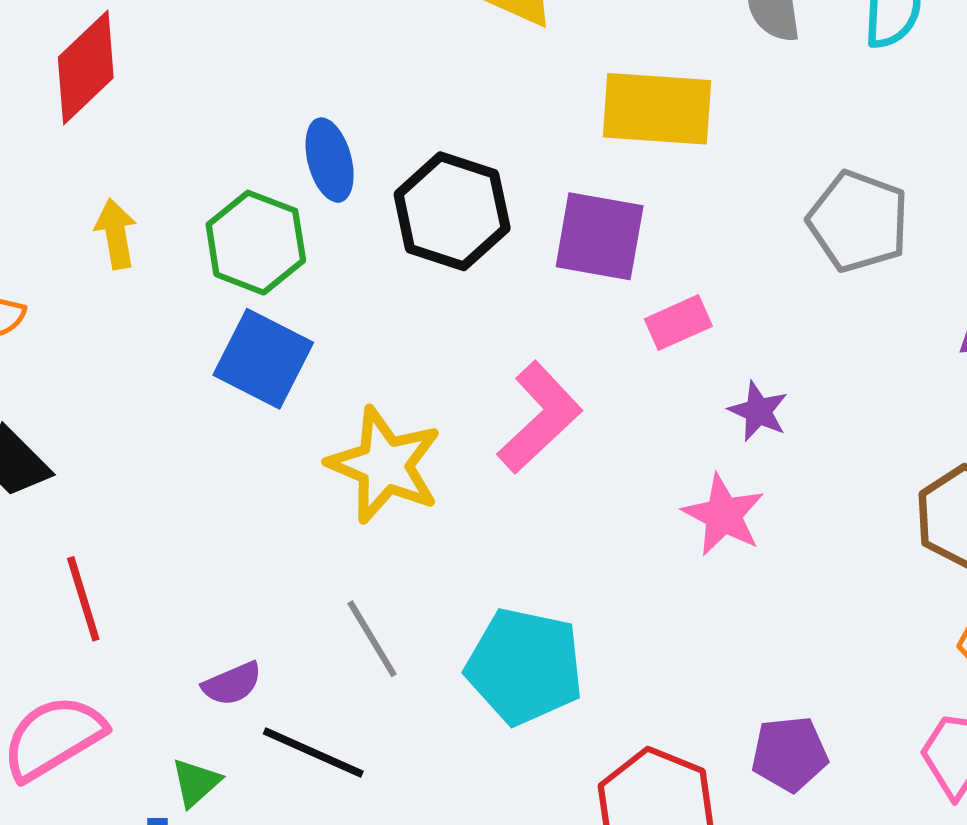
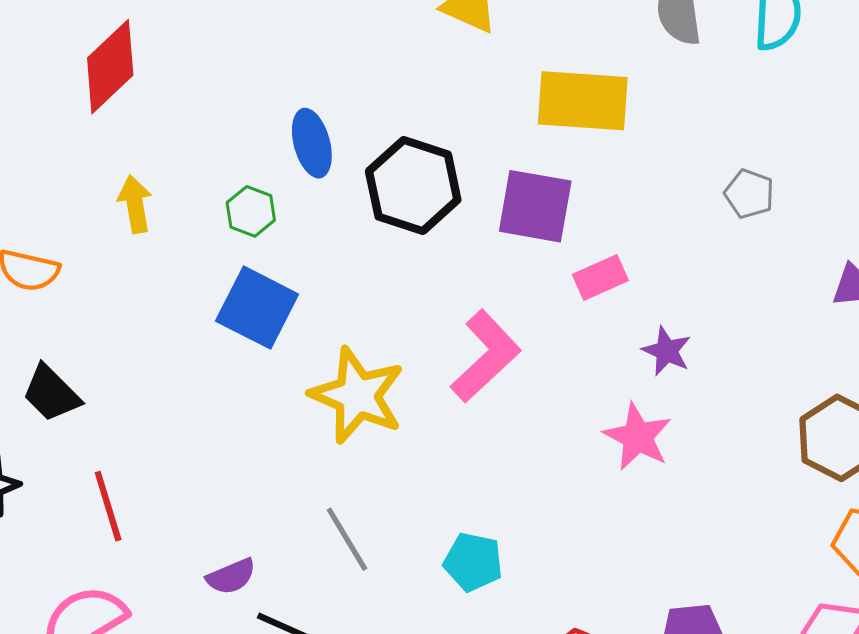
gray pentagon: (858, 221) -> (749, 194), size x0.6
green hexagon: (256, 243) -> (251, 211), size x0.6
cyan pentagon: (525, 666) -> (473, 562), size x0.6

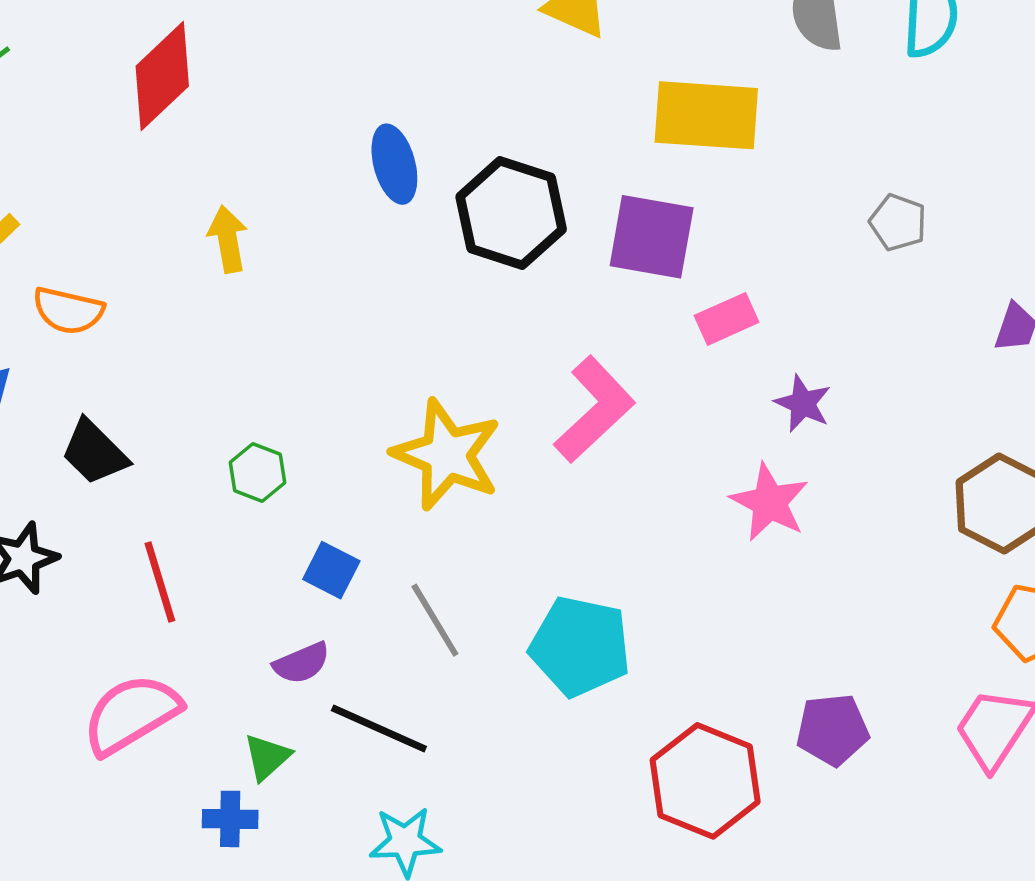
yellow arrow: (135, 204) -> (228, 239), moved
green hexagon: (251, 211) -> (257, 473), moved
blue square: (257, 308) -> (331, 570), moved, size x0.6
cyan pentagon: (473, 562) -> (580, 646), size x1.5

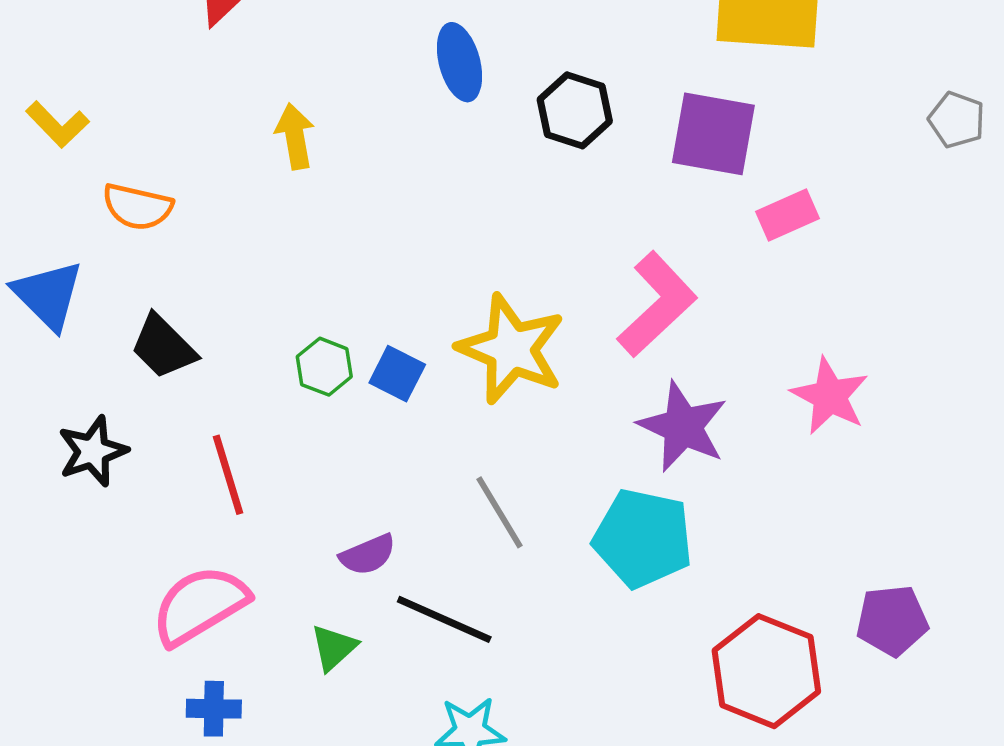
black hexagon: (511, 213) -> (575, 110), size x0.7
purple star: (803, 403) -> (683, 427), moved, size x1.6
blue square: (331, 570) -> (397, 374), moved
blue cross: (230, 819) -> (214, 709), moved

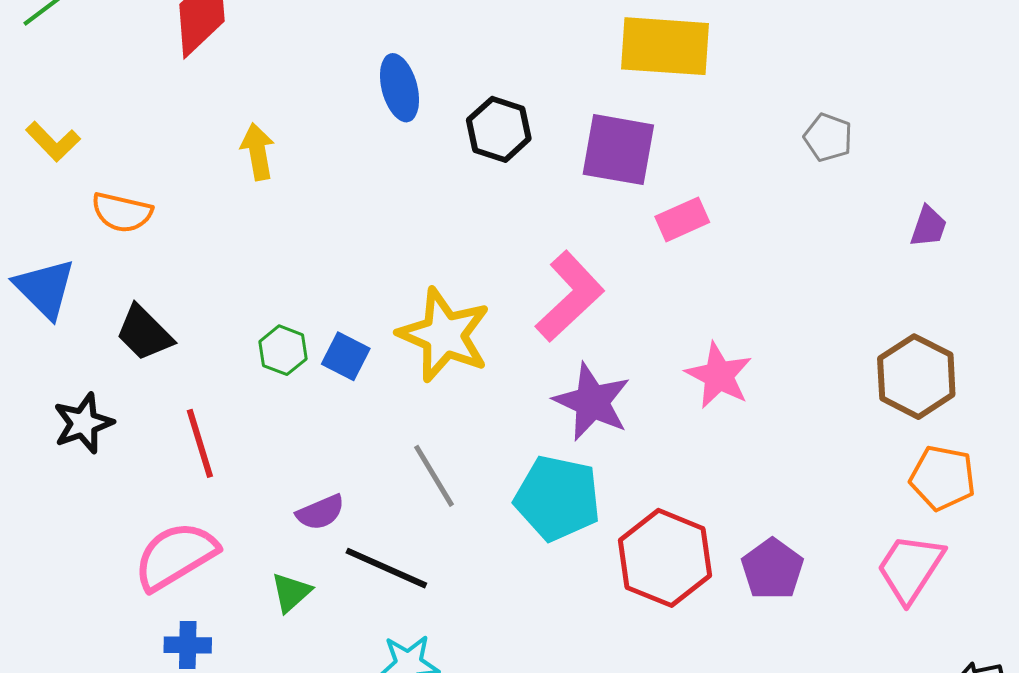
purple pentagon: (892, 621) -> (772, 569), turned -30
red hexagon: (766, 671) -> (665, 558), moved

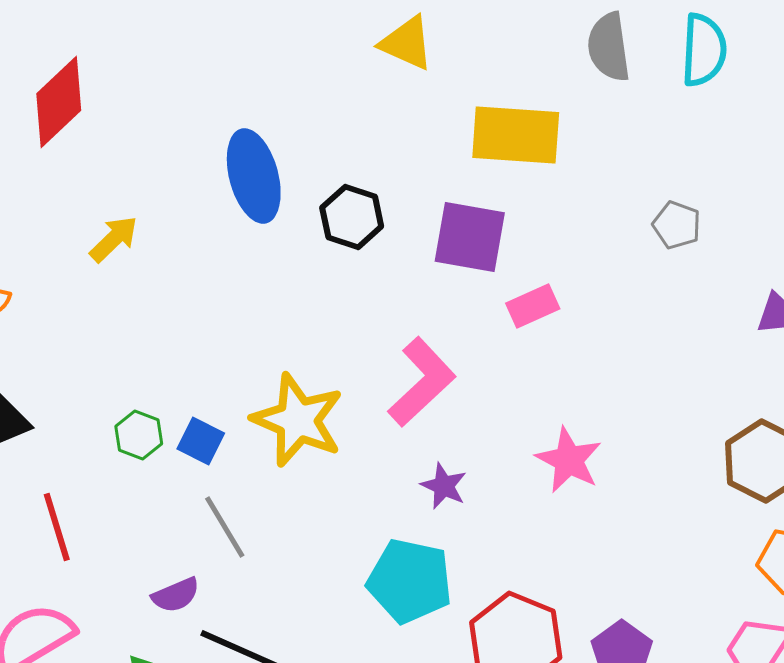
blue ellipse: (399, 88) -> (254, 176), size x1.4
yellow arrow: (258, 152) -> (114, 239), turned 56
purple star: (592, 402) -> (444, 486), size x0.6
gray line: (434, 476) -> (225, 527), moved

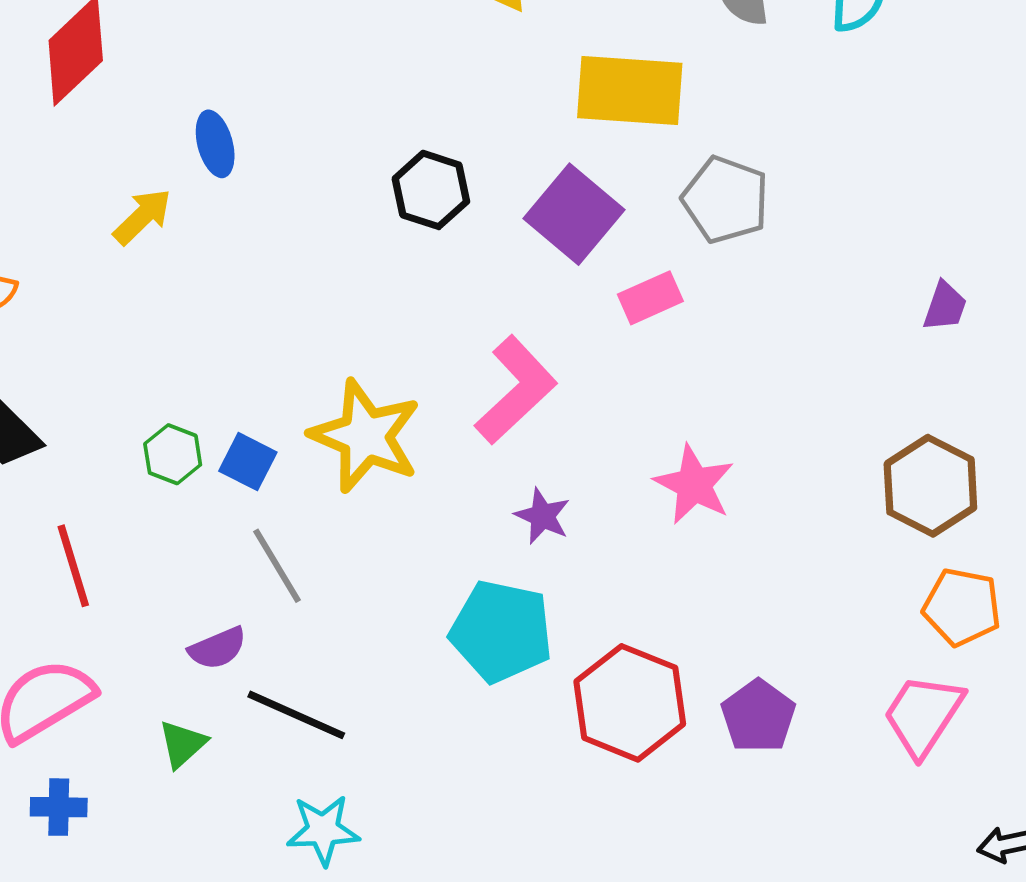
blue ellipse: (254, 176) -> (215, 144), moved, size x0.6
gray pentagon: (677, 225) -> (726, 200), moved, size x1.5
purple square: (470, 237) -> (574, 214), turned 30

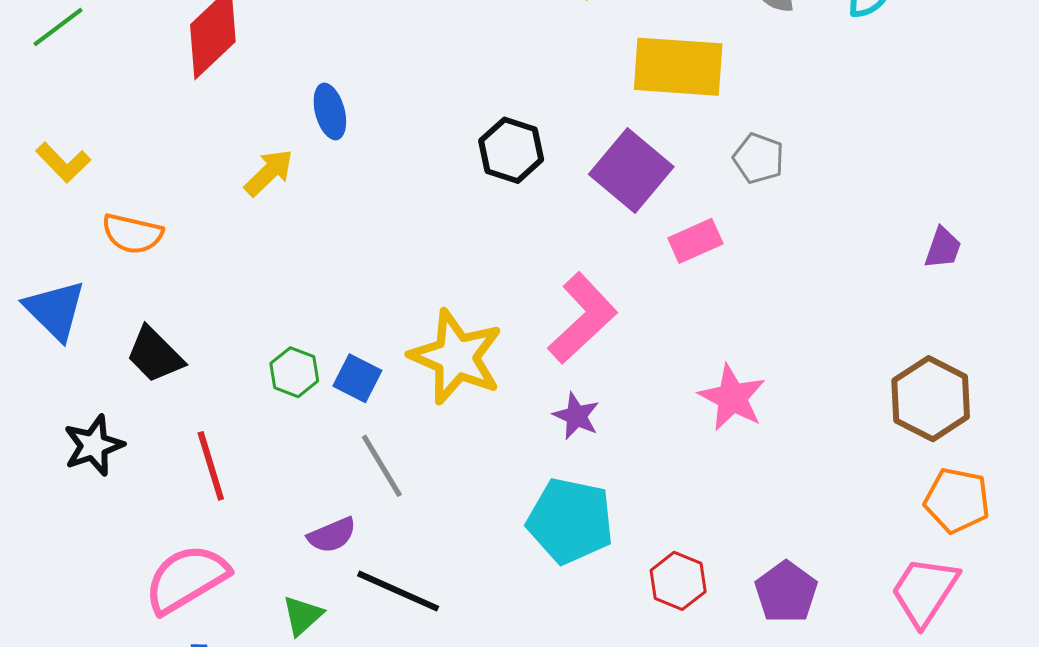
gray pentagon: (726, 200) -> (759, 158), size x0.7
purple star: (542, 516) -> (576, 416), moved
red hexagon: (630, 703) -> (678, 581), size x0.6

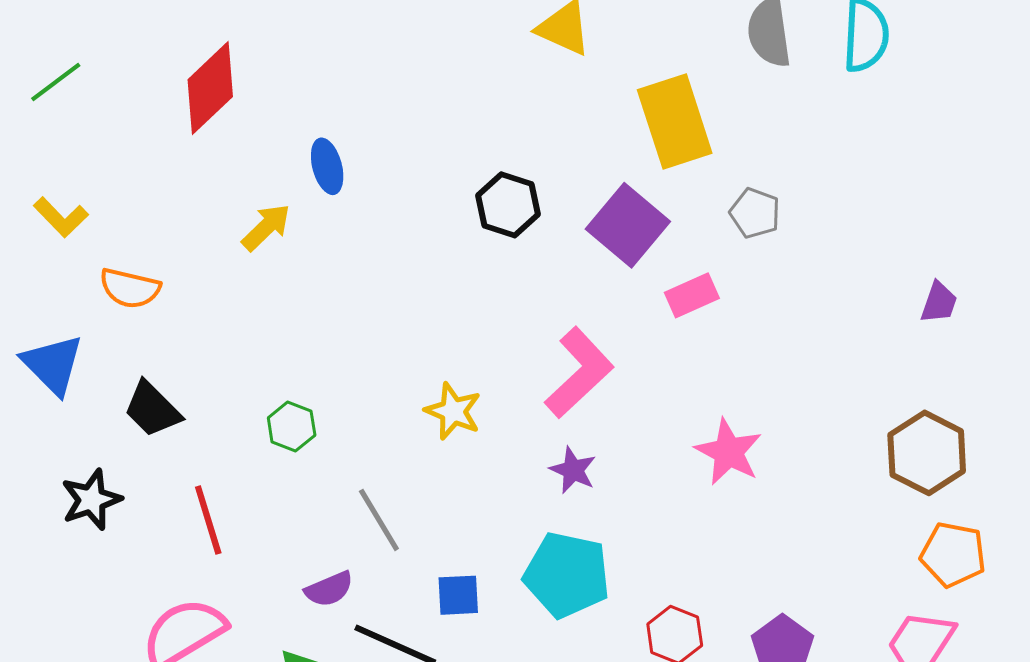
yellow rectangle: (678, 67) -> (675, 122), turned 68
yellow star: (456, 357) -> (453, 411), size x0.6
blue square: (357, 378) -> (458, 595), moved, turned -30

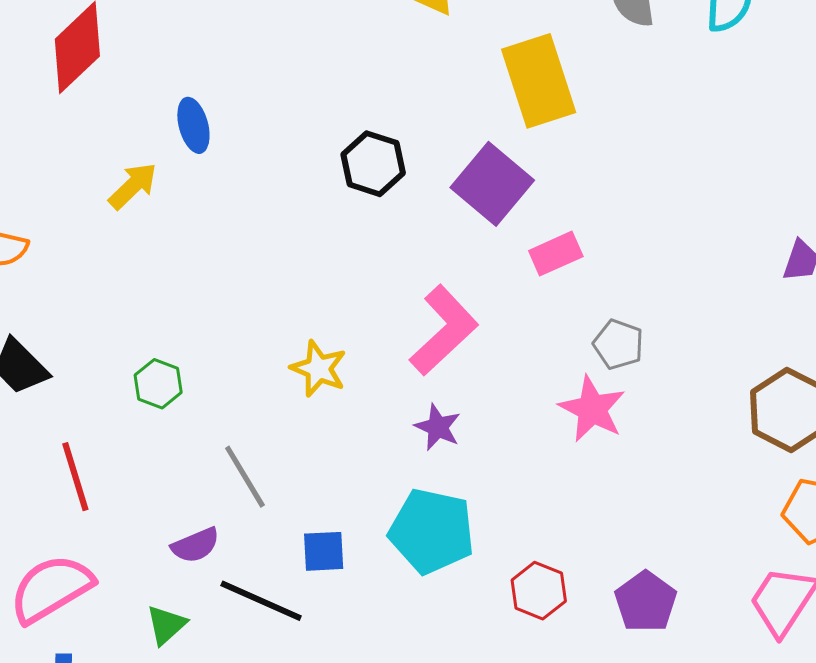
gray pentagon: (755, 213) -> (618, 344), moved

